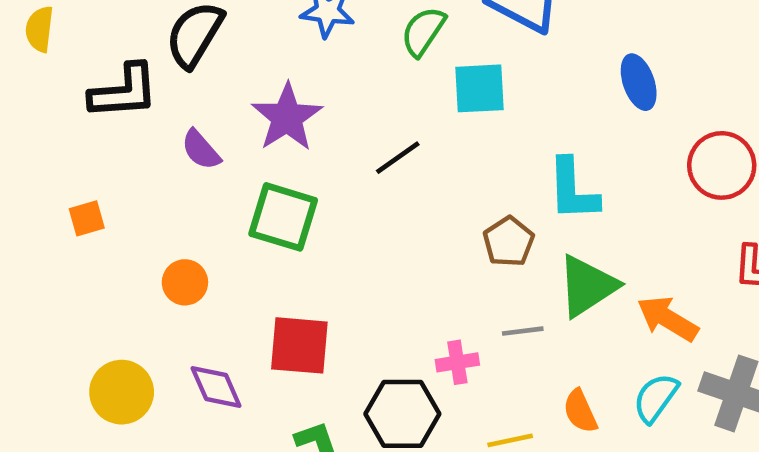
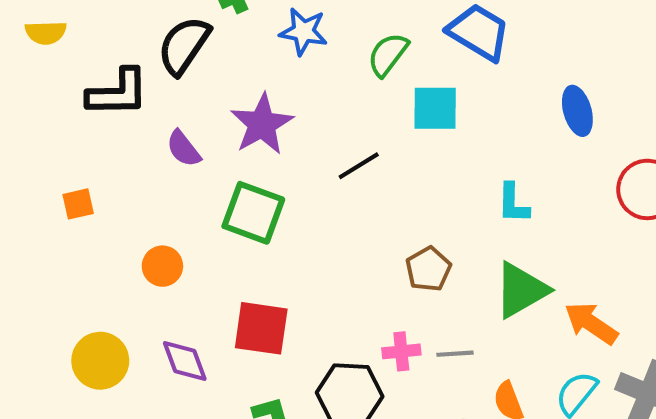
yellow semicircle: (40, 29) -> (46, 33), turned -102
cyan L-shape: (573, 190) -> (513, 203), size x0.7
brown pentagon: (509, 242) -> (428, 269), moved
gray line: (523, 331) -> (455, 354), moved

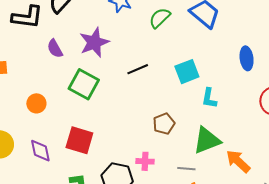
cyan square: (435, 108) -> (187, 72), moved, turned -30
gray line: (455, 354) -> (186, 169), moved

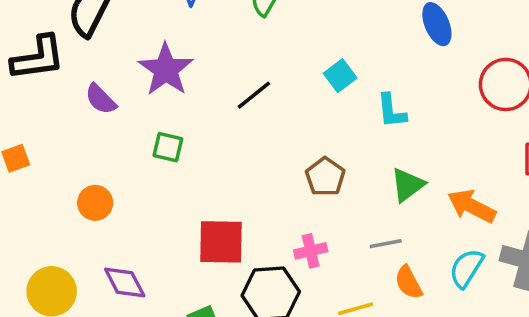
cyan square: (187, 72) -> (340, 76), size x0.7
green square: (84, 84) -> (168, 147), size x0.6
red square: (79, 140) -> (221, 242), moved
green triangle: (207, 140) -> (408, 185), size x0.7

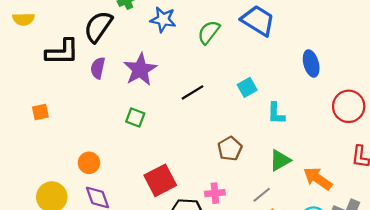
purple semicircle: (101, 99) -> (98, 68), moved, turned 50
orange circle: (95, 203) -> (89, 163), moved
red square: (221, 242) -> (160, 180), turned -36
gray line: (386, 244) -> (262, 195), turned -36

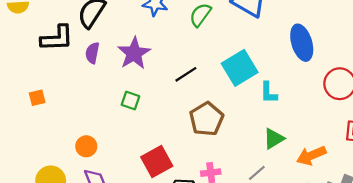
blue ellipse: (311, 63) -> (302, 43), size x1.4
cyan square: (247, 87) -> (240, 68), size x1.8
brown pentagon: (230, 149) -> (206, 119), moved, size x1.4
orange arrow: (318, 179) -> (311, 156), turned -56

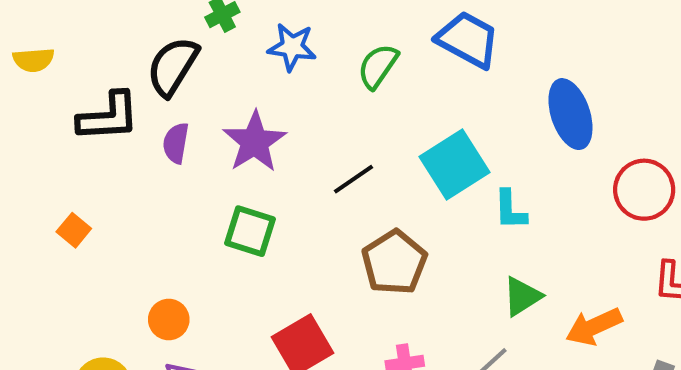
orange square: (37, 98) -> (74, 230), turned -35
green square: (130, 101) -> (250, 231), size x1.4

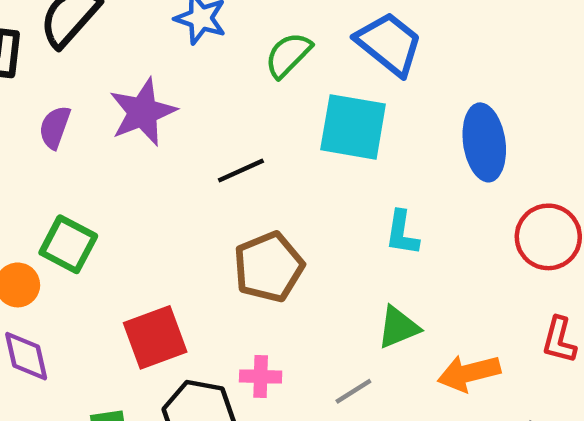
purple semicircle: (176, 143) -> (55, 127), moved
cyan square: (454, 165) -> (353, 127), moved, turned 32
green square: (250, 231) -> (68, 244), moved

